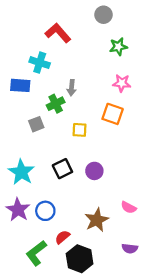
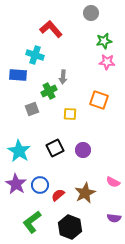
pink star: (122, 83) -> (107, 62), moved
red semicircle: (62, 237) -> (58, 195), moved

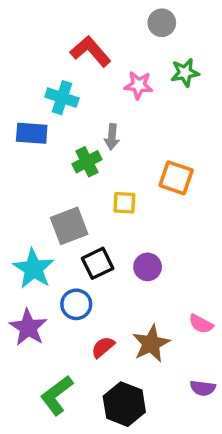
pink star: (107, 62) -> (139, 85), moved
gray square: (32, 109) -> (69, 226), moved, size x1.5
blue circle: (40, 185) -> (76, 304), moved

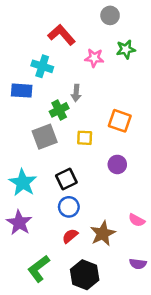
gray square: (69, 226) -> (45, 137), moved
purple circle: (148, 267) -> (117, 164), moved
blue circle: (76, 304) -> (69, 207), moved

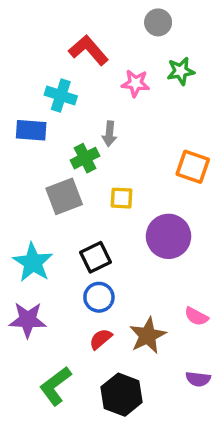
orange square: (120, 121) -> (193, 167), moved
purple circle: (117, 164) -> (169, 236), size x1.6
purple star: (19, 223) -> (28, 320), turned -30

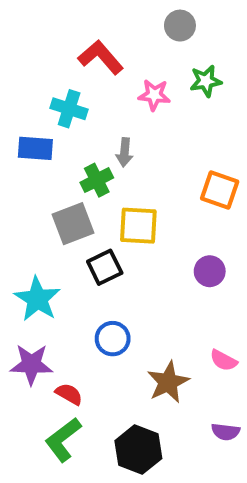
yellow square: (122, 198) -> (138, 226), size x1.5
purple circle: (169, 236) -> (210, 271), moved, size x0.6
black square: (95, 257) -> (105, 267), moved
red semicircle: (101, 339) -> (69, 394), moved, turned 70

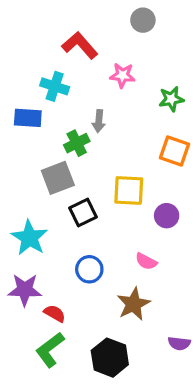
green star: (206, 81) -> (171, 99), moved
yellow square: (138, 226) -> (129, 190), moved
pink semicircle: (224, 360) -> (146, 261), moved

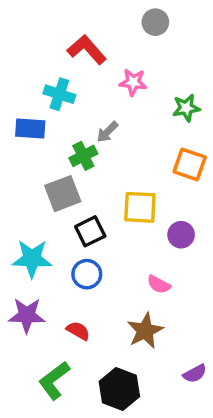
gray arrow: (99, 121) -> (107, 132), turned 40
cyan star: (29, 238) -> (32, 259), turned -30
blue circle: (89, 269) -> (87, 274), moved
red semicircle: (55, 313) -> (78, 331), moved
purple semicircle: (179, 343) -> (195, 374), turned -35

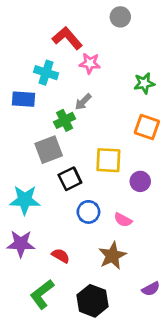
pink star: (133, 82) -> (90, 63), moved
blue circle: (87, 274) -> (88, 212), moved

